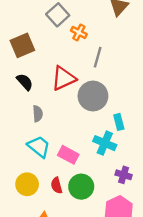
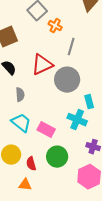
red semicircle: (56, 185) -> (31, 164), moved

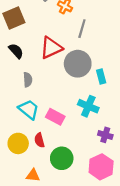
cyan rectangle: (89, 102) -> (101, 76), moved
green circle: (57, 157) -> (62, 158), moved
red semicircle: (31, 164) -> (39, 140), moved

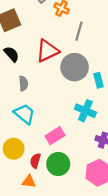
pink rectangle: (55, 117) -> (55, 136), moved, turned -60
red semicircle: (39, 140) -> (35, 161), moved, turned 32

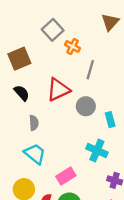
gray circle: (75, 67) -> (86, 106), size x0.7

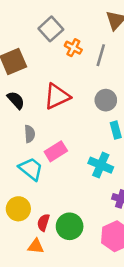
gray line: (90, 70) -> (101, 55), moved
gray circle: (86, 106) -> (106, 100), moved
pink rectangle: (66, 176) -> (56, 151), moved

